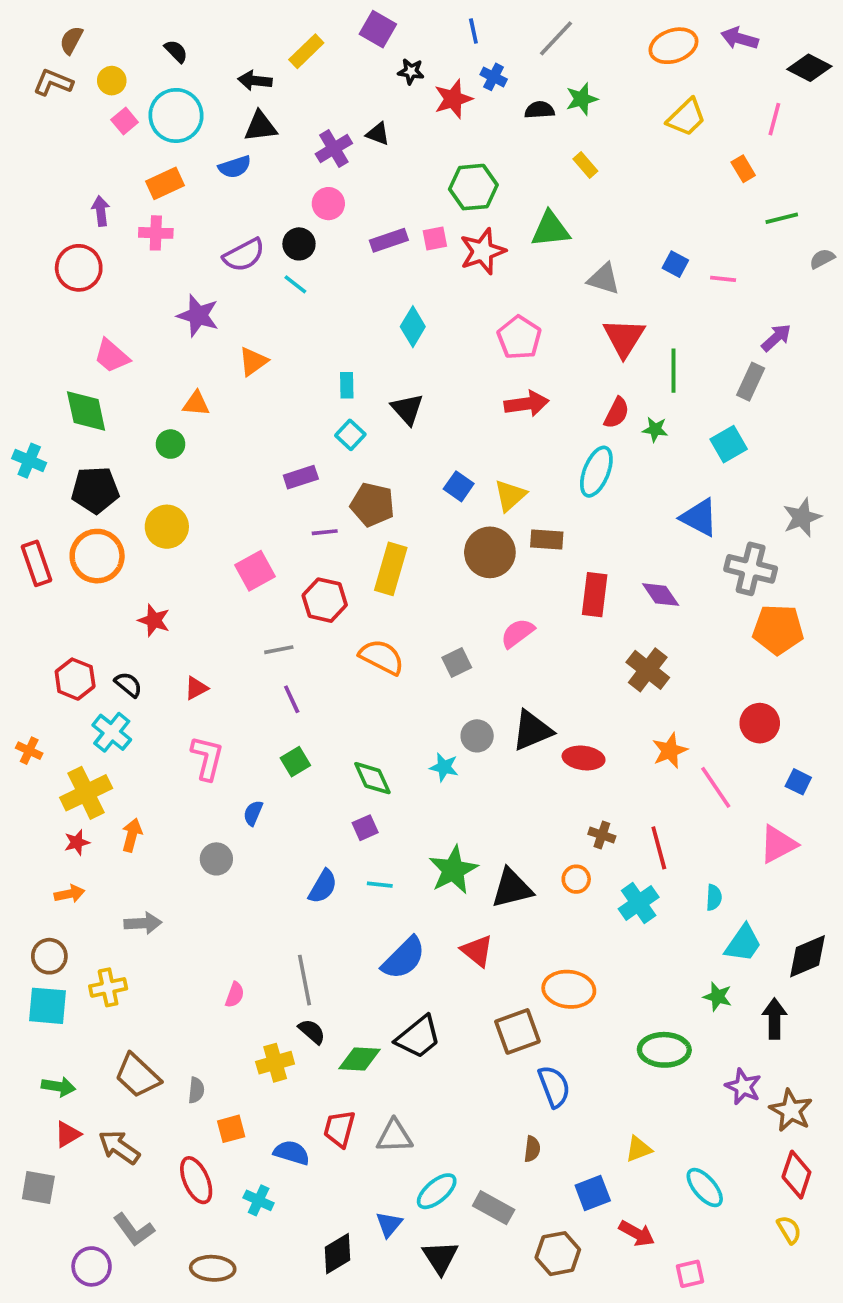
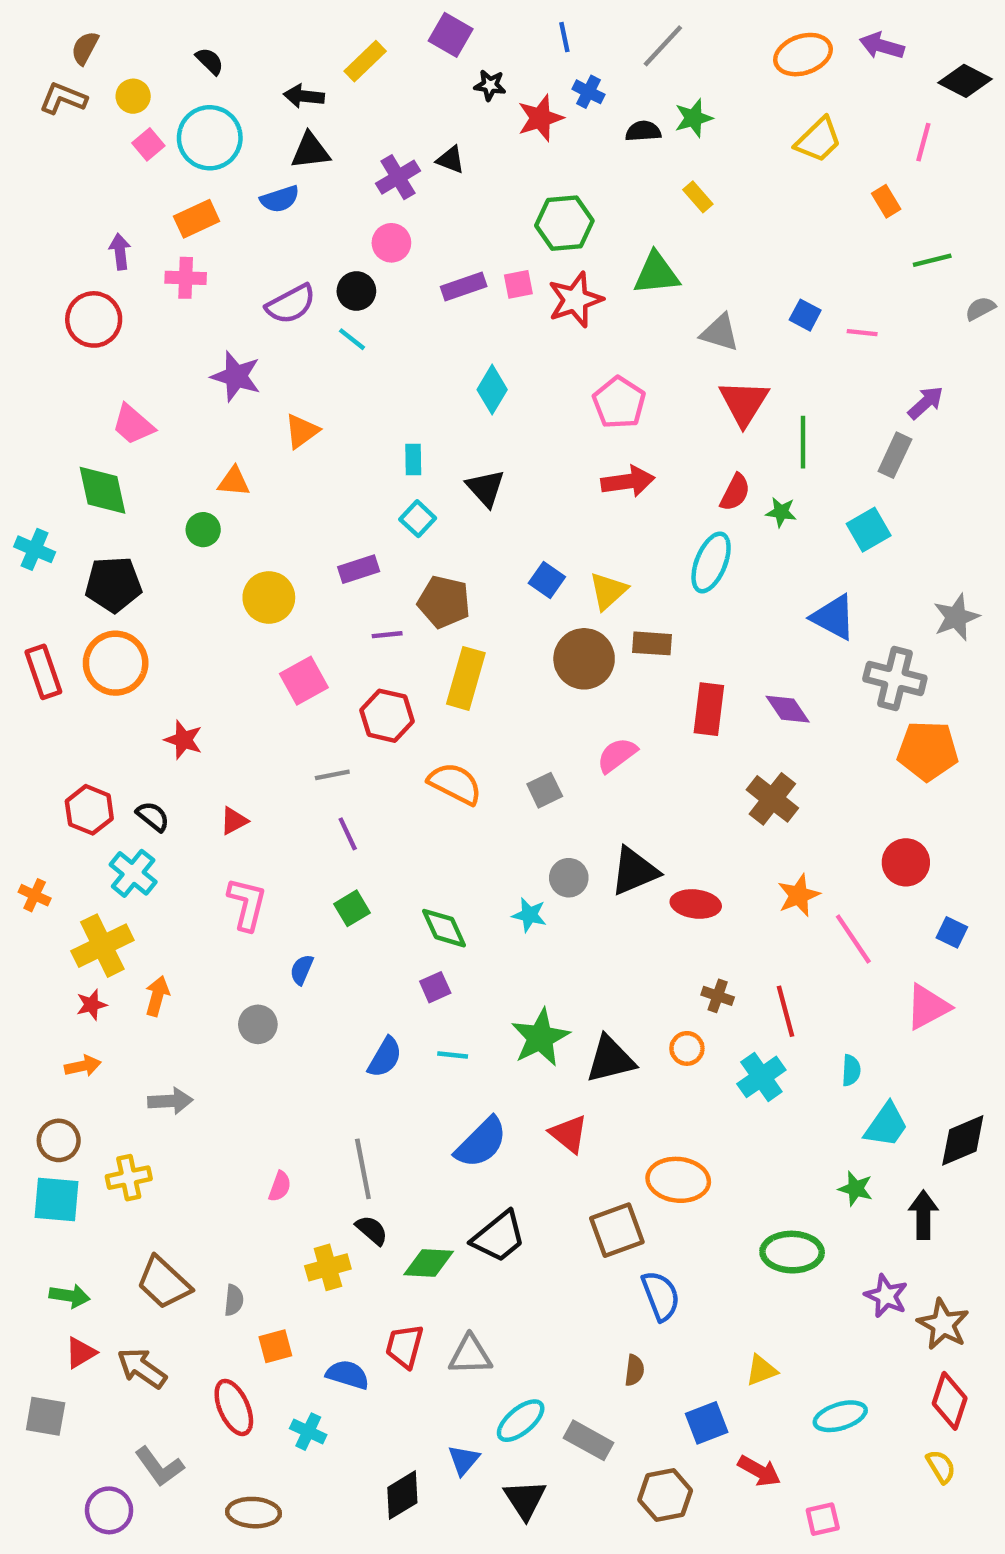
yellow circle: (167, 527) -> (269, 597), moved
cyan ellipse: (705, 1188) -> (840, 1416), turned -66

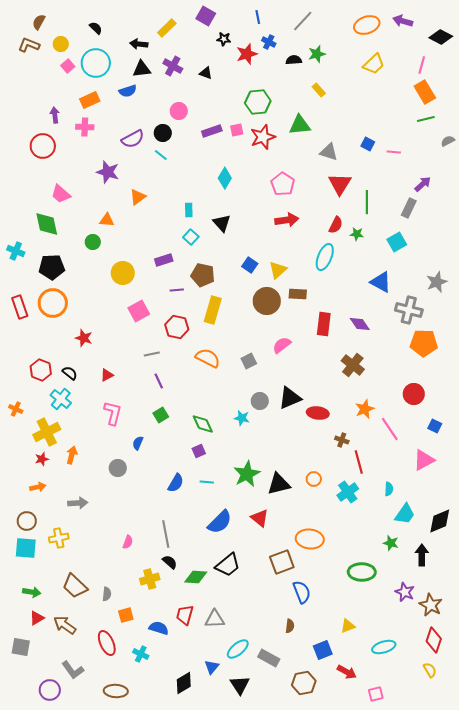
purple cross: (398, 177) -> (173, 66), moved, turned -30
orange rectangle: (886, 201) -> (425, 92), moved, size x1.6
brown cross: (718, 996) -> (342, 440), moved

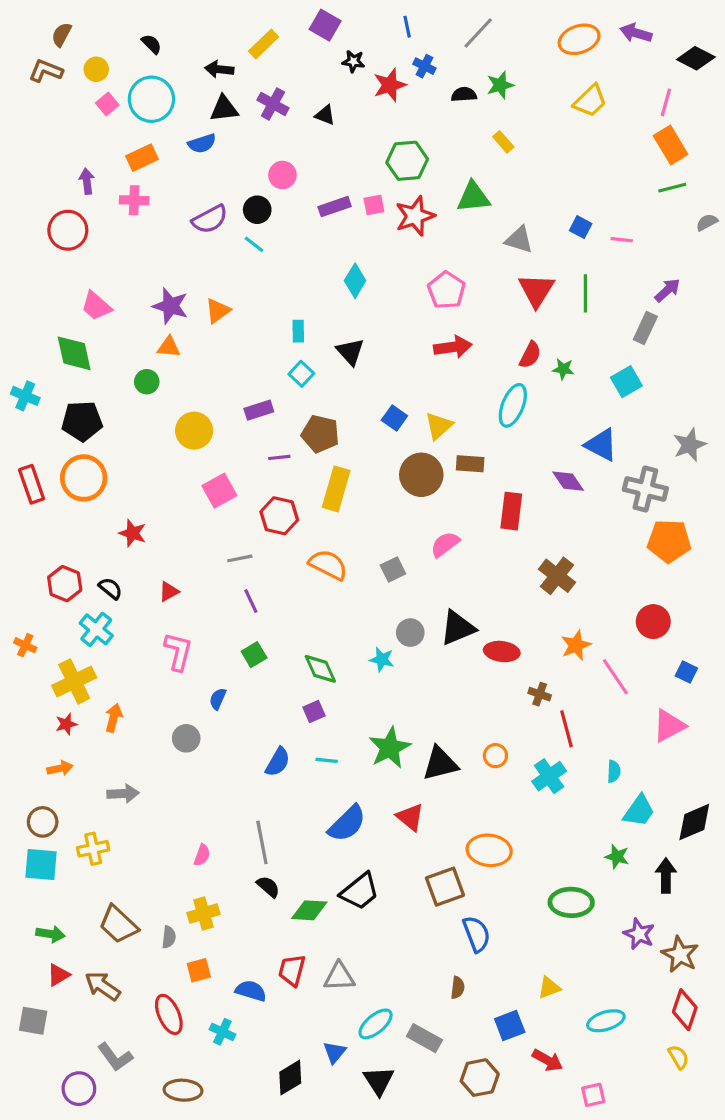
purple star: (108, 172) -> (170, 306), moved
green line: (367, 202) -> (585, 293), moved
purple diamond: (360, 324) -> (568, 481), moved
yellow cross: (150, 579) -> (204, 913), moved

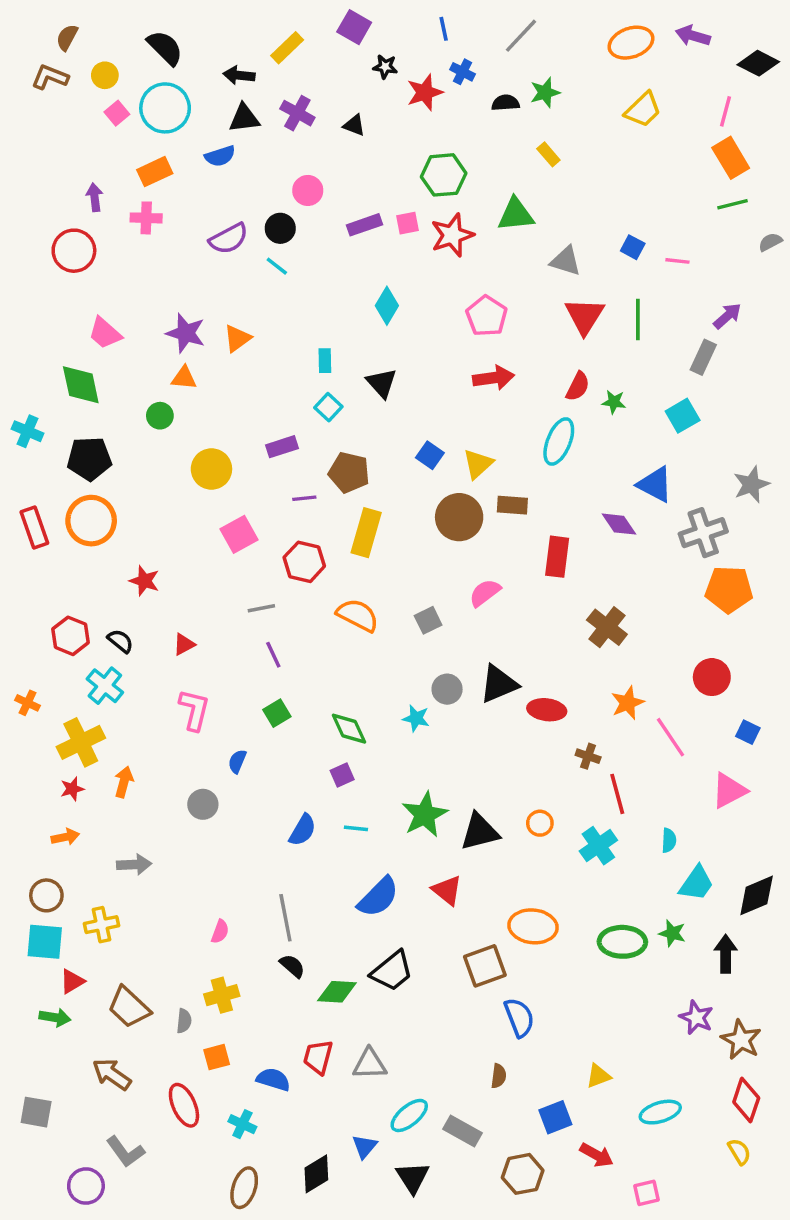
black semicircle: (151, 44) -> (165, 48), size x1.6
gray cross: (645, 489) -> (703, 533), turned -33
green ellipse: (571, 902) -> (622, 942), moved
red triangle: (58, 975) -> (72, 981), moved
brown ellipse: (183, 1090) -> (244, 1188), moved, turned -75

